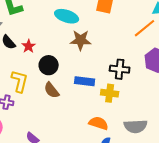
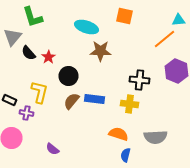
blue rectangle: (85, 81) -> (94, 99), moved
brown semicircle: (52, 90) -> (72, 101), turned 78

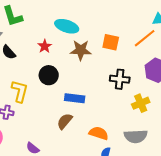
orange square: (124, 16) -> (111, 42), moved
red star: (48, 57) -> (45, 46), moved
brown semicircle: (72, 101) -> (65, 121), moved
yellow cross: (130, 104) -> (141, 103), moved, turned -30

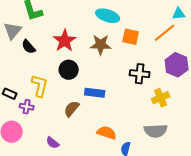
cyan ellipse: (67, 26) -> (108, 16), moved
red star: (45, 46) -> (65, 41), size x1.6
brown semicircle: (65, 121) -> (72, 109), moved
orange semicircle: (99, 133) -> (107, 133), moved

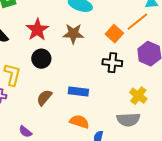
orange square: (131, 37) -> (114, 34), moved, turned 30
blue rectangle: (95, 93) -> (78, 92), moved
yellow cross: (161, 98) -> (138, 96), moved, turned -30

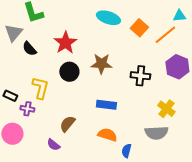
brown star: (73, 34) -> (101, 64), moved
orange square: (114, 34) -> (139, 28), moved
brown semicircle: (44, 98) -> (67, 124), moved

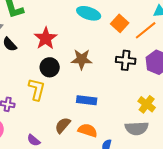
black cross: (140, 76) -> (126, 60), moved
yellow L-shape: (40, 88) -> (37, 89), moved
brown semicircle: (67, 124) -> (63, 125), moved

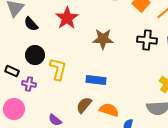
black circle: (50, 67) -> (35, 55), moved
blue rectangle: (87, 100) -> (96, 80), moved

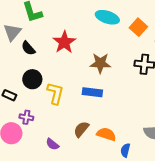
blue rectangle: (96, 80) -> (92, 92), moved
purple cross: (29, 84) -> (26, 117), moved

